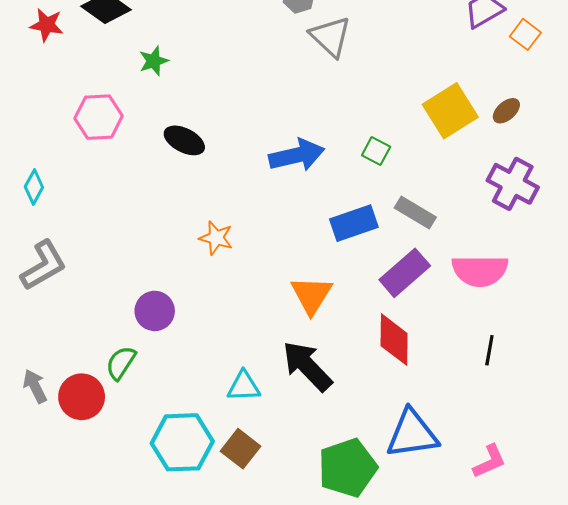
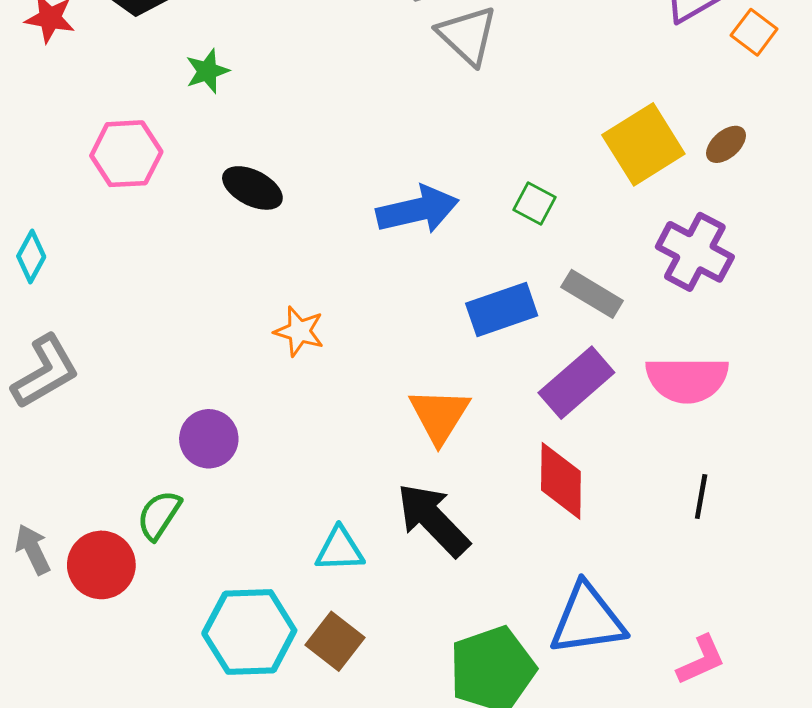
purple cross: (513, 184) -> (695, 252), moved

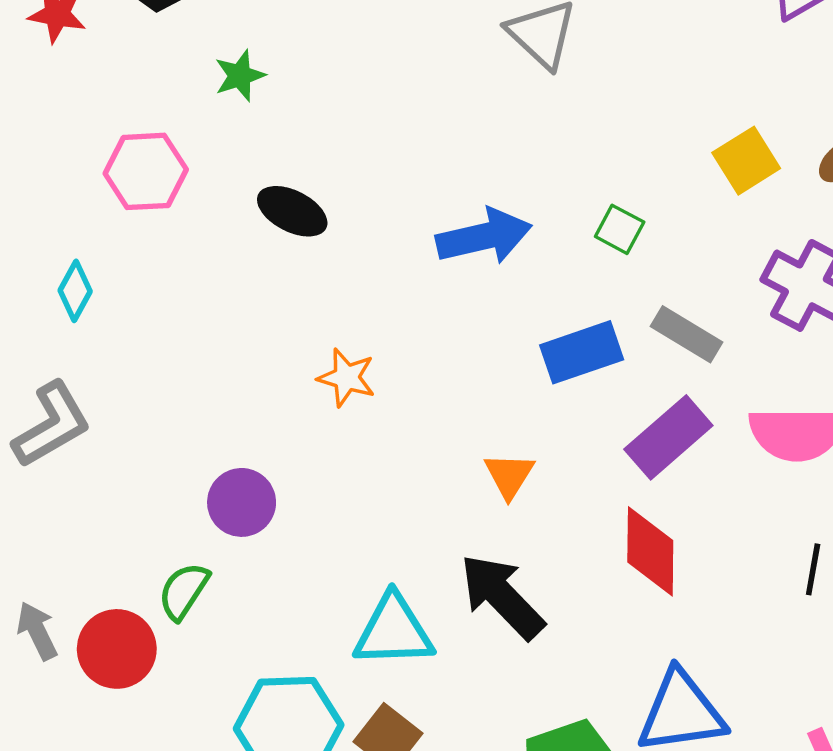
yellow square: (643, 144) -> (746, 161), size x0.7
cyan diamond: (31, 257) -> (75, 291), moved
orange triangle: (439, 415) -> (509, 475), size x0.7
cyan triangle: (340, 549) -> (393, 631), size x1.4

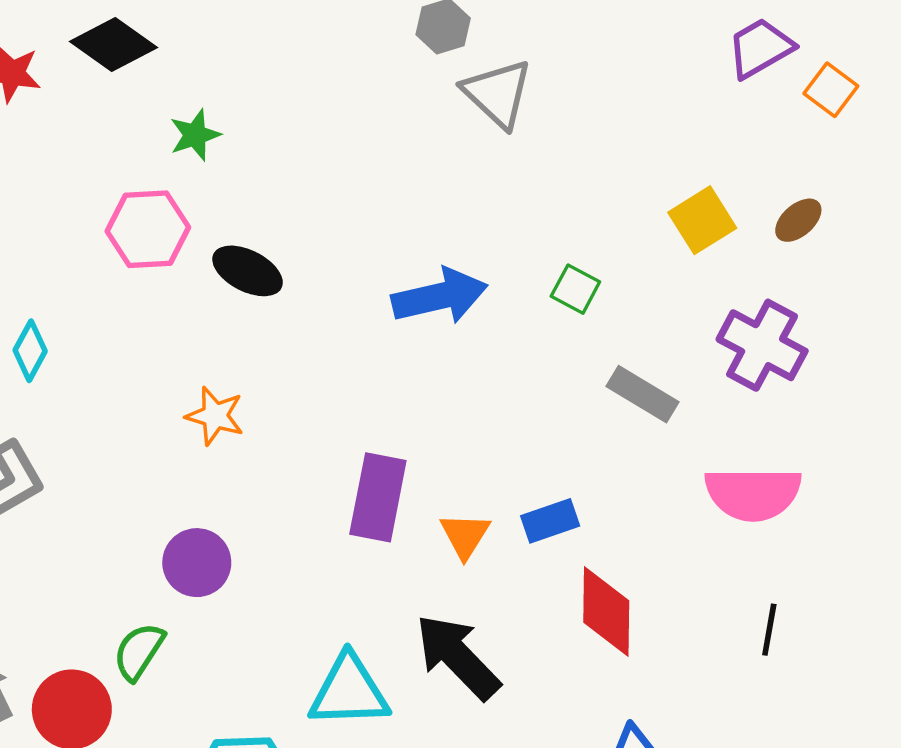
pink hexagon: (146, 171) -> (148, 229), moved
blue rectangle: (582, 352) -> (550, 521), moved, size x0.7
orange star: (346, 378) -> (215, 416), moved
purple rectangle: (668, 437) -> (378, 497), moved, turned -38

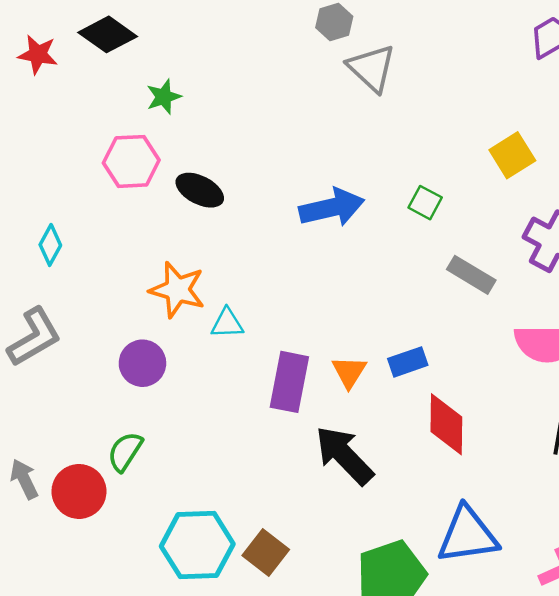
orange star: (215, 416) -> (177, 290), size x1.4
purple rectangle: (378, 497) -> (289, 382), moved
purple circle: (197, 563) -> (142, 363), moved
cyan triangle: (349, 691) -> (227, 323), moved, size x0.6

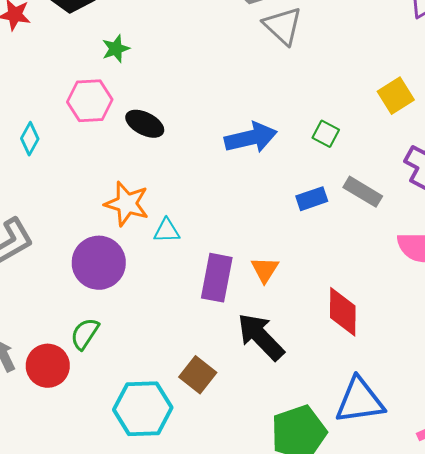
cyan diamond: (50, 245) -> (30, 139), moved
blue rectangle: (408, 362) -> (312, 199), moved
purple circle: (142, 363) -> (99, 263), size x1.4
brown square: (266, 552) -> (198, 375), moved

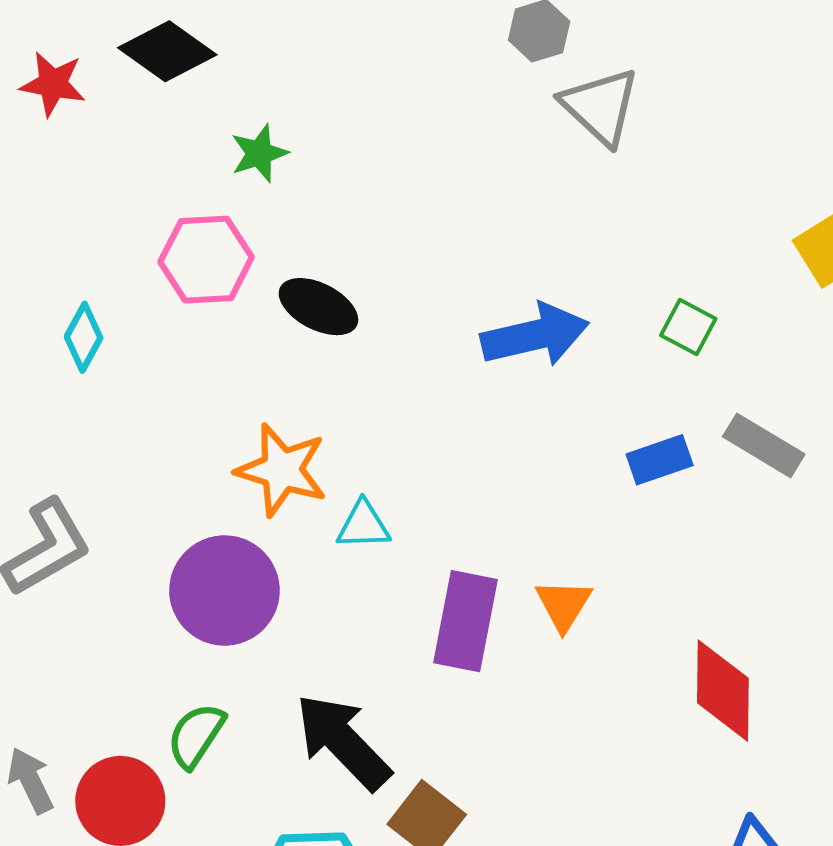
black arrow: (261, 337) -> (343, 742), moved

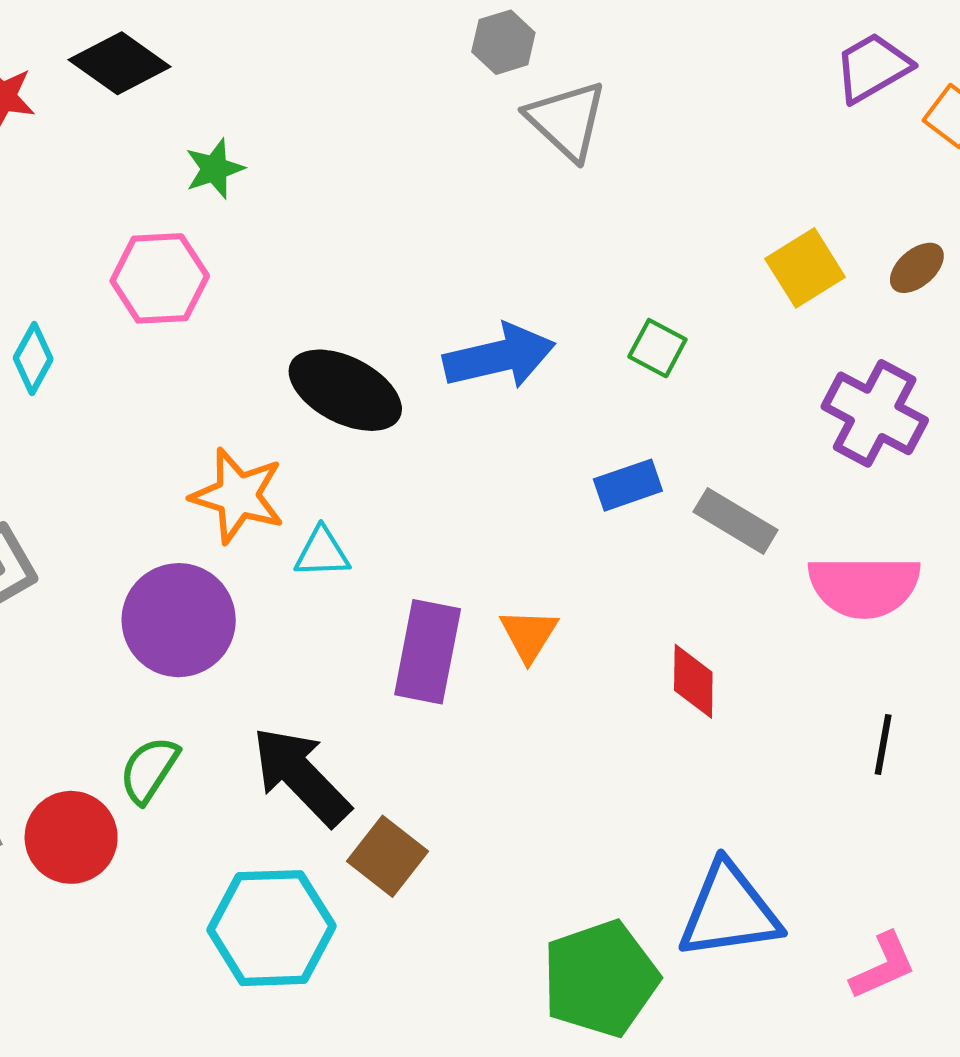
black ellipse: (318, 307) -> (345, 390), moved, size x1.4
gray rectangle: (764, 445) -> (735, 521), moved
red diamond: (723, 691) -> (693, 681), moved, size x0.7

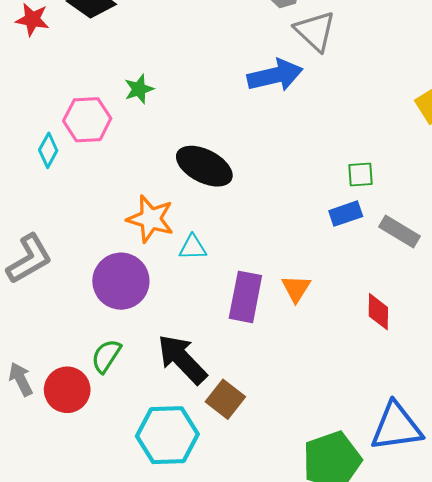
green star: (214, 169) -> (139, 89), moved
pink hexagon: (160, 278) -> (87, 120), moved
green square: (657, 348) -> (360, 175), moved, turned -32
blue arrow: (499, 356) -> (275, 75), moved

